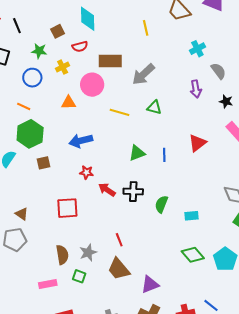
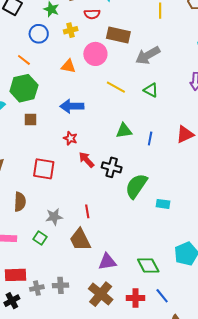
green semicircle: (161, 204) -> (136, 186), size x1.5
brown semicircle: (62, 255) -> (20, 202), moved
green diamond: (193, 255) -> (148, 265), moved

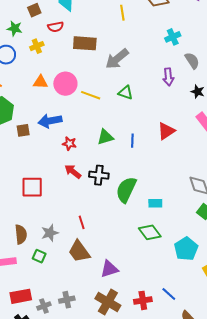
pink circle: (95, 54) -> (65, 84), moved
brown square: (31, 119) -> (23, 130), moved
red star: (70, 138) -> (69, 144), moved
brown semicircle: (20, 202) -> (21, 234), moved
green diamond: (148, 265) -> (150, 232), moved

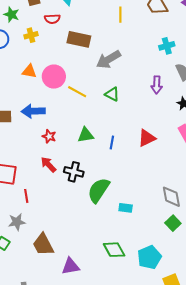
red line: (82, 222) -> (26, 196), moved
green diamond: (150, 232) -> (114, 250), moved

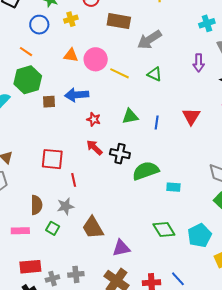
red triangle: (147, 138) -> (191, 116), turned -30
green semicircle: (99, 190) -> (146, 171), turned 40

